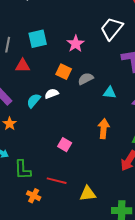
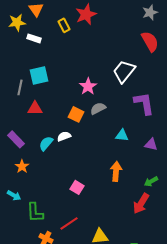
cyan square: (38, 39) -> (39, 75), moved
gray semicircle: (86, 79) -> (98, 108), moved
red line: (57, 181) -> (69, 223), turned -48

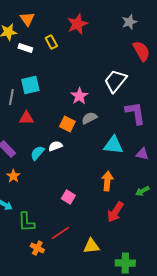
gray star: (150, 12) -> (129, 22), moved
yellow rectangle: (64, 25) -> (51, 42), moved
cyan triangle: (122, 135) -> (113, 145), size x1.5
red arrow: (141, 203) -> (115, 212), moved

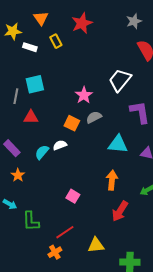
orange triangle: (27, 19) -> (41, 18), moved
orange cross: (37, 248) -> (55, 252), moved, turned 32

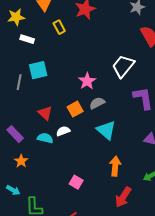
white rectangle: (30, 47) -> (27, 39), moved
red triangle: (31, 117) -> (45, 113), moved, turned 42
orange square: (72, 123) -> (75, 109), turned 35
cyan triangle: (118, 144) -> (106, 130), moved, turned 35
cyan semicircle: (42, 152) -> (45, 138), turned 63

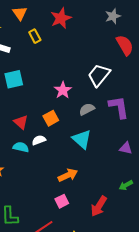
gray semicircle: (97, 103) -> (87, 109), moved
orange arrow: (115, 166) -> (68, 175), moved, turned 60
pink square: (76, 182) -> (62, 201), moved, turned 32

